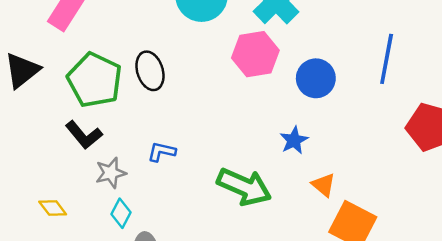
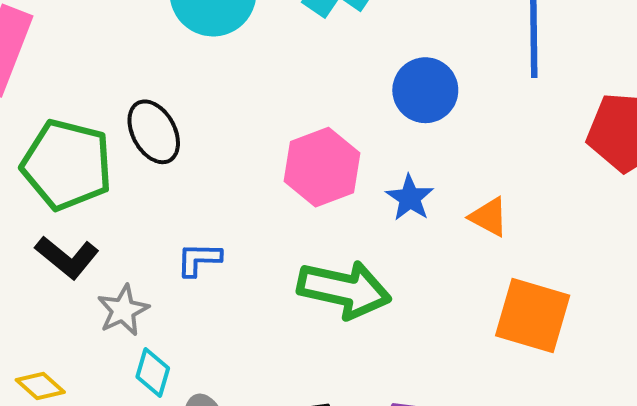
pink hexagon: (255, 54) -> (322, 167), moved
orange triangle: (324, 185) -> (489, 217), moved

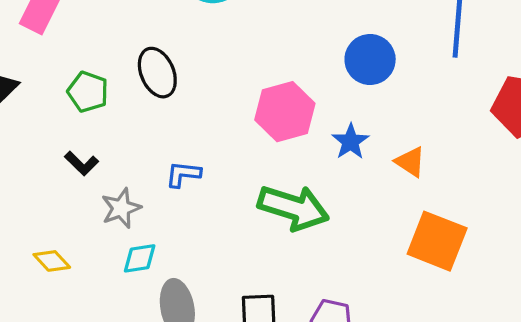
green pentagon: (67, 165) -> (88, 92), size x0.6
black L-shape: (67, 257) -> (82, 163), size x0.7
cyan diamond: (153, 373) -> (140, 258), turned 60

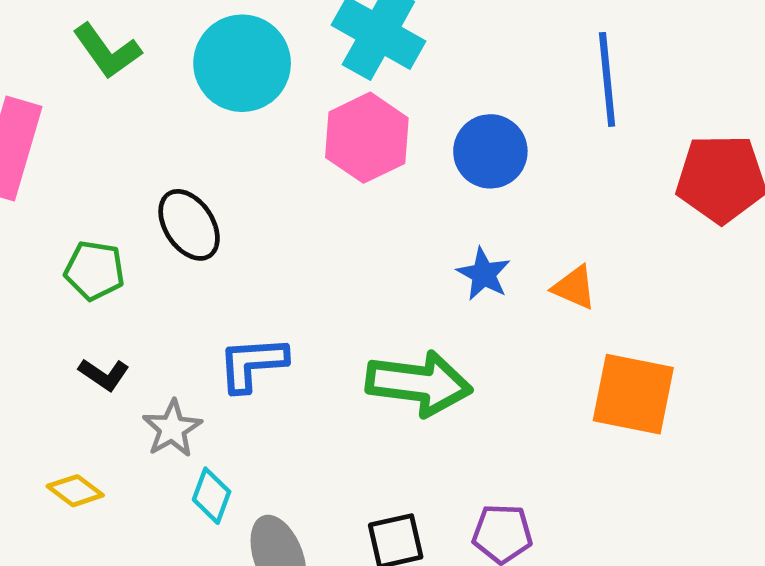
pink hexagon: (285, 112) -> (367, 138), moved
blue L-shape: (183, 174) -> (252, 364), size x1.4
cyan diamond: (140, 258) -> (212, 496), turned -51
yellow diamond: (52, 261) -> (75, 491), moved

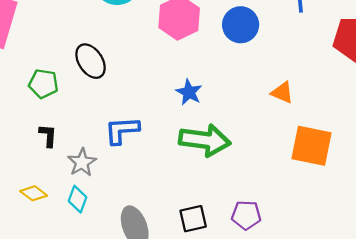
blue star: (484, 274) -> (189, 92), moved
black L-shape: (104, 374) -> (48, 135), turned -120
cyan diamond: (212, 496) -> (77, 199), moved

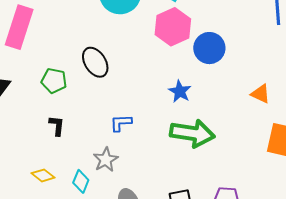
blue circle: (241, 25) -> (209, 48), moved
blue L-shape: (122, 130) -> (121, 123), size x0.7
gray star: (82, 162) -> (106, 160), moved

